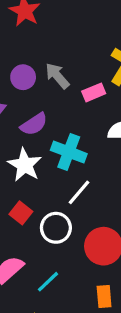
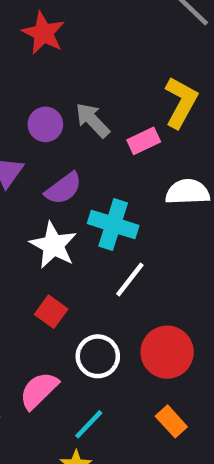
white circle: (56, 228) -> (98, 356), moved
cyan line: (48, 282) -> (89, 424), moved
orange rectangle: (104, 296) -> (171, 421), turned -35

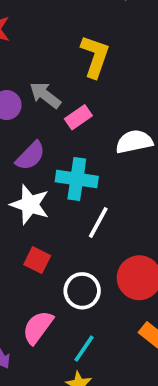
yellow L-shape: (181, 102) -> (95, 56), moved
pink rectangle: (144, 141) -> (78, 117), moved

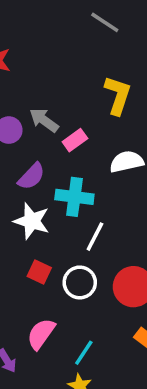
yellow L-shape: (95, 56) -> (118, 95), moved
white circle: (82, 291) -> (80, 282), moved

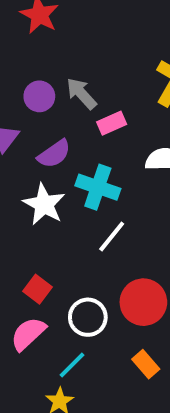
red square: (39, 272) -> (38, 289), moved
white circle: (80, 282) -> (88, 317), moved

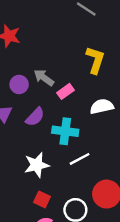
white star: (44, 204) -> (37, 165), moved, turned -30
white line: (112, 237) -> (80, 159), turned 35

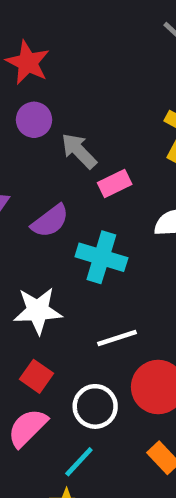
purple circle: (19, 84) -> (34, 120), moved
white line: (80, 159) -> (117, 338), moved

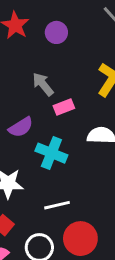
purple circle: (34, 120) -> (56, 32), moved

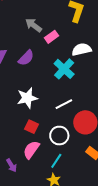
cyan cross: (51, 153) -> (64, 69), moved, turned 35

